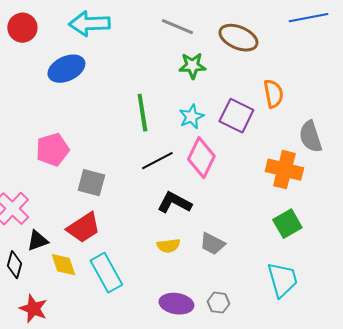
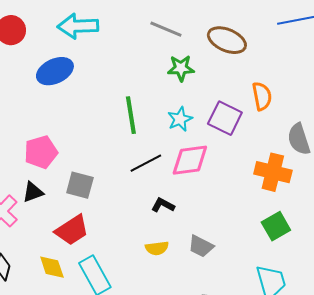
pink diamond: (201, 158) -> (190, 160), turned 57
black L-shape: (174, 203) -> (163, 205), size x0.7
black triangle: (37, 241) -> (33, 192), moved

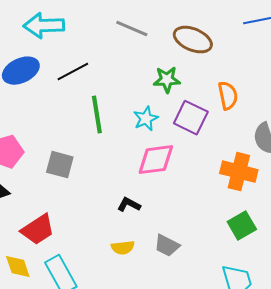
green star: (181, 68) -> (167, 80), moved
black line: (146, 163) -> (73, 72), moved
gray square: (80, 185) -> (60, 165), moved

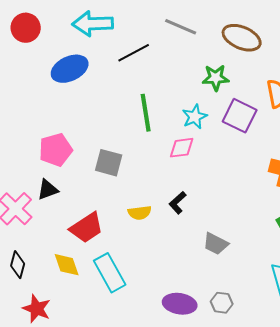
black line: (73, 72) -> (134, 53), moved
pink diamond: (156, 160) -> (182, 148), moved, size x0.7
black L-shape: (129, 205) -> (178, 203), turned -70
yellow semicircle: (123, 248) -> (140, 213), moved

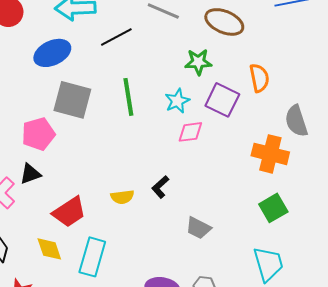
pink diamond: (182, 148) -> (190, 132), moved
gray square: (109, 163) -> (72, 100), moved, size x1.4
cyan rectangle: (110, 273) -> (92, 257), turned 45

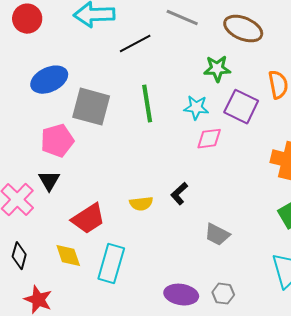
blue ellipse: (52, 53) -> (49, 80), moved
cyan star: (177, 101) -> (196, 108), turned 30
black triangle: (30, 174) -> (49, 181), turned -40

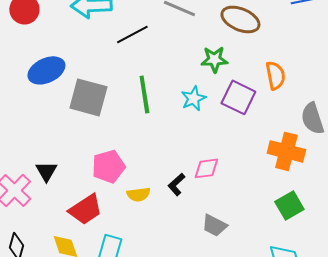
cyan star: (196, 108) -> (193, 98), turned -30
pink diamond: (209, 139) -> (206, 168), moved
pink pentagon: (57, 141) -> (108, 166), moved

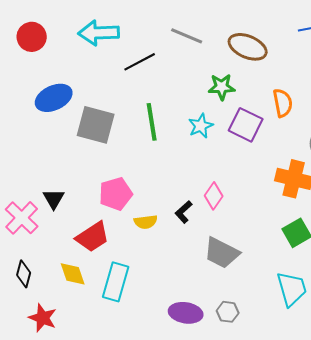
pink diamond: (206, 168) -> (214, 196), turned -48
gray trapezoid: (214, 225) -> (222, 253), size x1.4

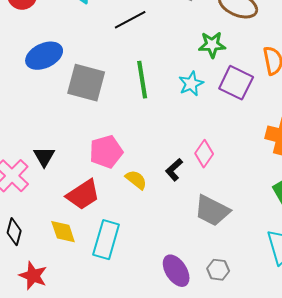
yellow semicircle: (146, 222) -> (136, 180), turned -135
purple ellipse: (186, 313) -> (176, 271), turned 48

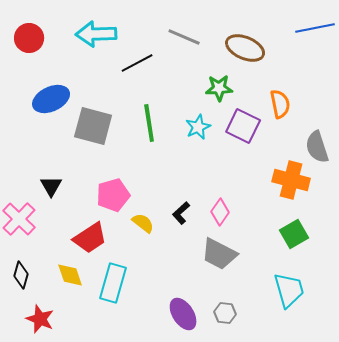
pink diamond: (204, 154) -> (220, 212), moved
black triangle: (44, 157) -> (51, 186), moved

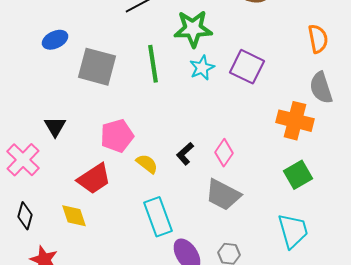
green star: (219, 88) -> (193, 29), moved, size x1.4
blue ellipse: (51, 99) -> (55, 40), size x0.7
orange semicircle: (280, 104) -> (318, 39), moved
cyan rectangle: (113, 283) -> (158, 217), moved, turned -36

